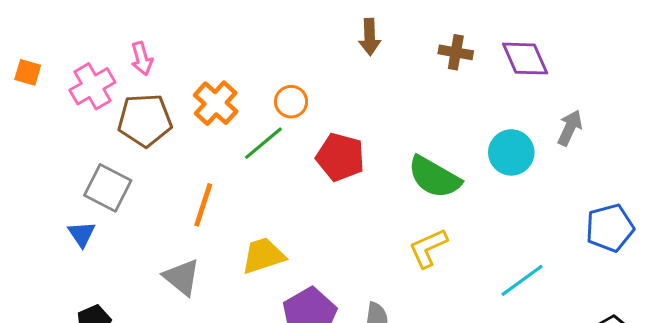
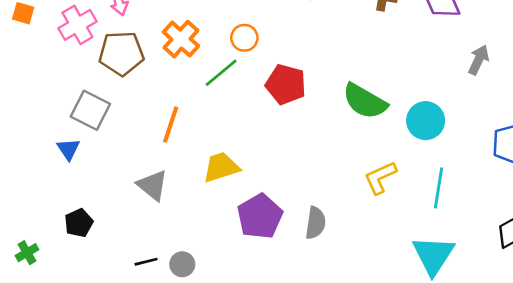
cyan circle: (511, 152) -> (426, 121), moved
yellow L-shape: (428, 248) -> (380, 178), moved
cyan line: (522, 280) -> (439, 188), turned -45

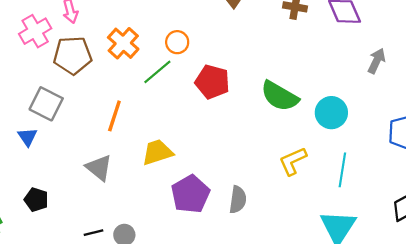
black pentagon: (79, 223) -> (36, 200), turned -30

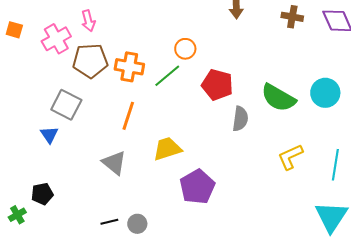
orange cross: (123, 43) -> (129, 67), moved, turned -32
cyan circle: (331, 113) -> (325, 93), moved
black pentagon: (36, 200) -> (42, 194), moved, turned -30
gray semicircle: (238, 200) -> (240, 119), moved

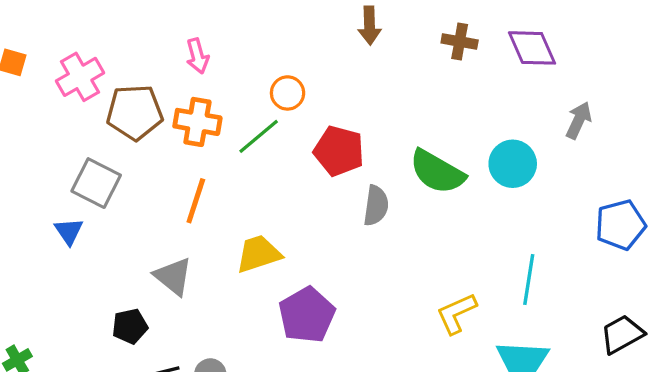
pink arrow: (88, 21) -> (197, 56), moved
yellow L-shape: (290, 157) -> (456, 313), moved
black pentagon: (42, 194) -> (130, 326), moved

